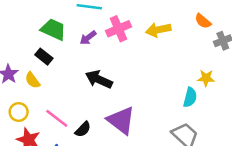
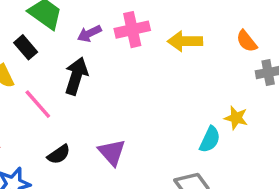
black arrow: (99, 79) -> (76, 76), moved, turned 72
pink line: (57, 118) -> (38, 104), moved
purple triangle: (121, 120) -> (112, 152), size x0.7

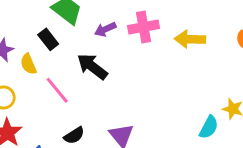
black arrow: (76, 76) -> (92, 67), turned -72

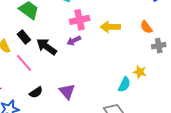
purple arrow: (105, 29) -> (74, 41), moved
black rectangle: (48, 39) -> (24, 37), moved

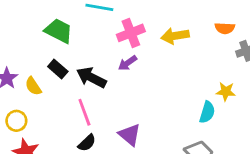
orange semicircle: (146, 27) -> (225, 28), turned -40
pink line: (24, 63) -> (84, 112), moved, turned 30

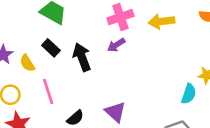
black arrow: (91, 77) -> (82, 57), turned 40
pink line: (84, 112) -> (48, 91), moved

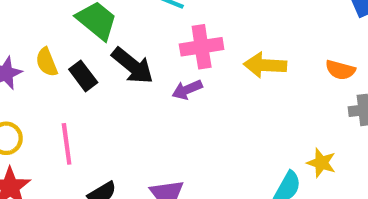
black arrow: (82, 57) -> (133, 66), moved, turned 140
yellow semicircle: (27, 63) -> (47, 62), moved

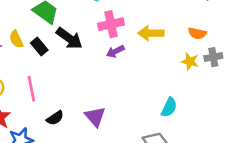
purple arrow: (187, 90) -> (115, 51), moved
yellow star: (321, 163) -> (190, 61), moved

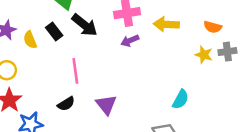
yellow semicircle: (16, 39) -> (30, 40), moved
pink line: (31, 89) -> (75, 71), moved

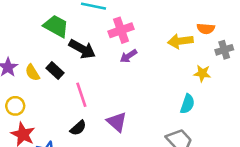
yellow arrow: (166, 24) -> (180, 41), moved
black rectangle: (54, 32) -> (55, 71), moved
yellow star: (204, 55) -> (202, 73), moved

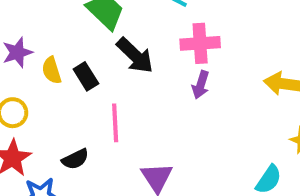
purple arrow: (128, 56) -> (201, 85), turned -54
black semicircle: (78, 128) -> (75, 159), moved

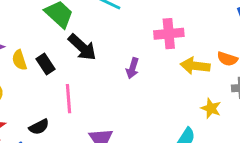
pink cross: (200, 43) -> (169, 34), moved

